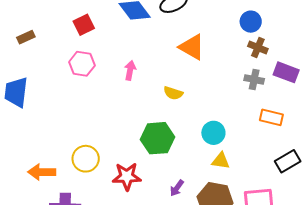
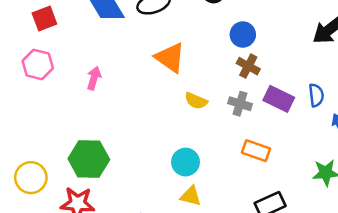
yellow semicircle: (173, 93) -> (196, 101), moved
green hexagon: (158, 138) -> (89, 159), moved

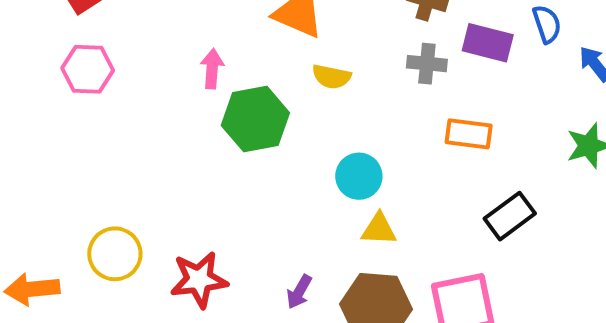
pink arrow: (94, 78) -> (212, 69), moved
yellow semicircle: (196, 101) -> (332, 77), moved
green hexagon: (89, 159) -> (255, 119), moved

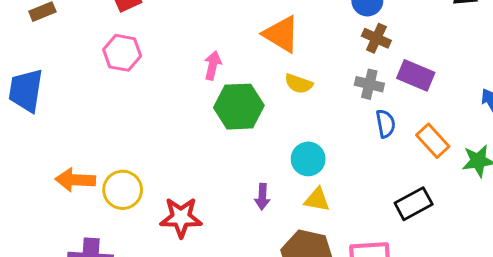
blue semicircle: (547, 24) -> (386, 124), moved
orange rectangle: (469, 134) -> (433, 141), moved, turned 32
orange arrow: (32, 289) -> (75, 180), moved
purple arrow: (299, 292) -> (262, 197), moved, turned -35

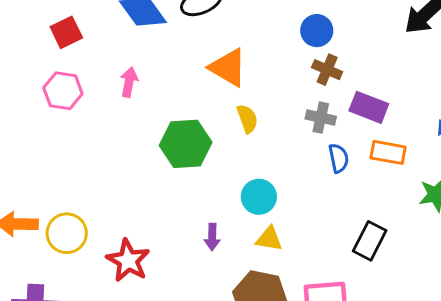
pink arrow: (213, 65) -> (129, 82), moved
yellow semicircle: (299, 84) -> (247, 119), turned -128
orange rectangle: (433, 141) -> (388, 152), moved, turned -36
black rectangle: (414, 204) -> (370, 241), turned -33
red star: (181, 217) -> (128, 261), turned 30

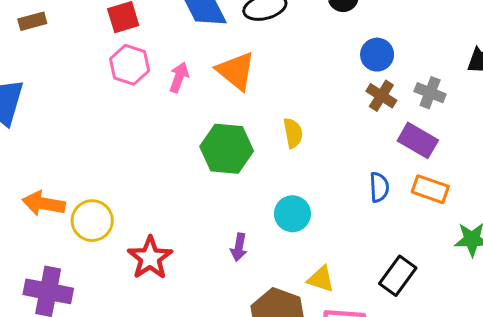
orange triangle: (228, 68) -> (236, 71), moved
pink hexagon: (63, 91) -> (130, 65), moved
gray cross: (321, 118) -> (430, 93), moved
yellow triangle: (269, 239) -> (321, 279), moved

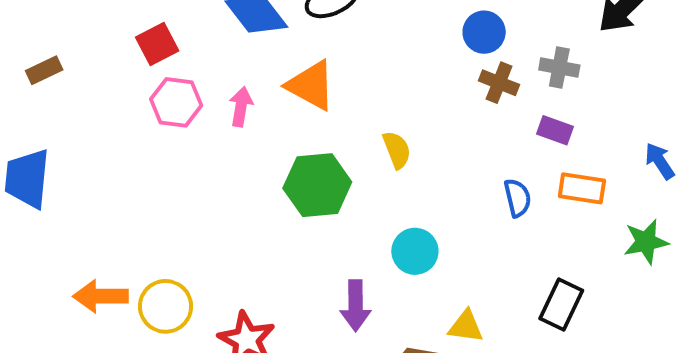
purple rectangle: (418, 140) -> (555, 130), size x0.7
purple arrow: (239, 247) -> (356, 306), size x1.4

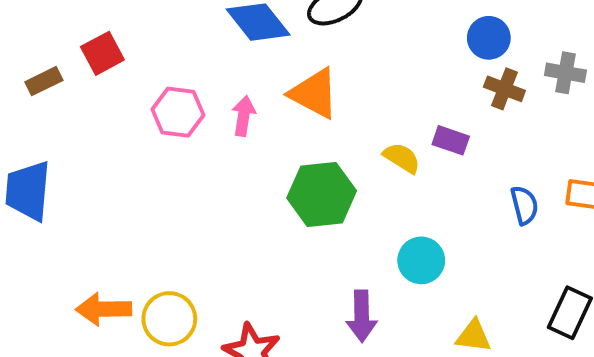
red square: (157, 44) -> (102, 53), moved
purple rectangle: (555, 130) -> (451, 140), moved
yellow semicircle: (397, 150) -> (402, 158), turned -36

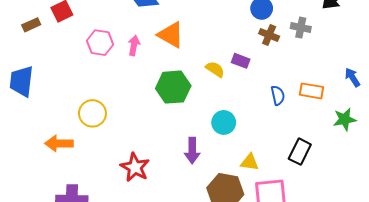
yellow circle: (169, 319) -> (92, 113), moved

